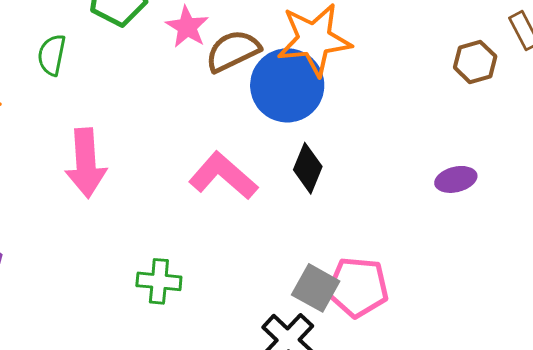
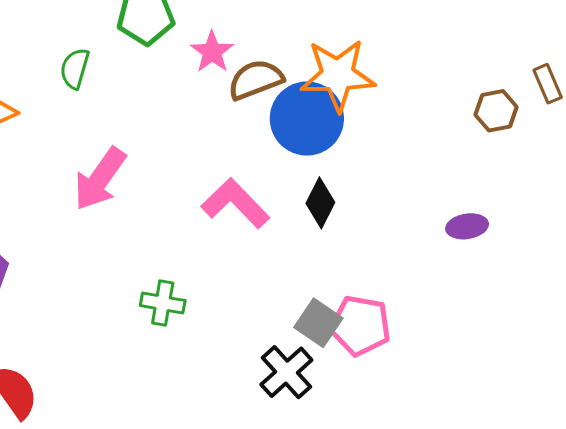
pink arrow: (86, 163) -> (100, 179), turned 34

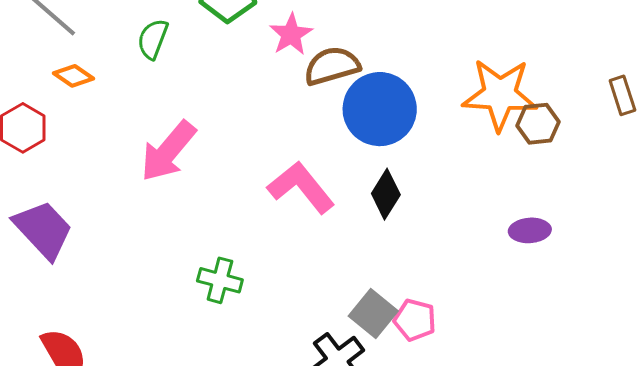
orange star: (338, 75) -> (500, 95), moved
brown hexagon: (496, 111) -> (538, 124), moved
pink pentagon: (360, 325) -> (415, 320), size x0.7

